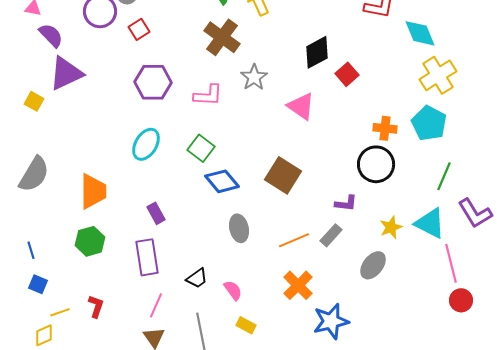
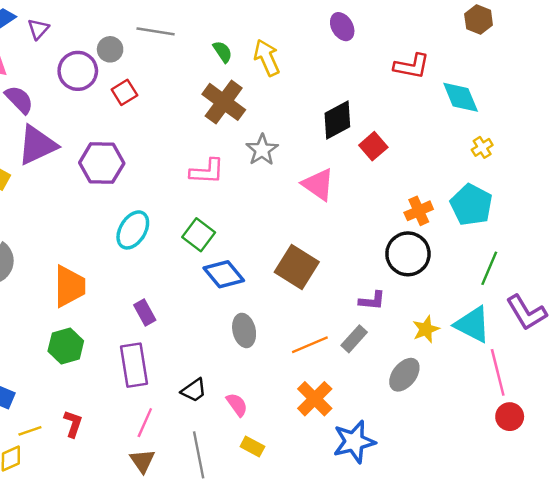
yellow cross: (438, 75) -> (482, 147), size x0.5
purple hexagon: (153, 82) -> (102, 163), moved
orange cross: (385, 128) -> (419, 211), turned -30

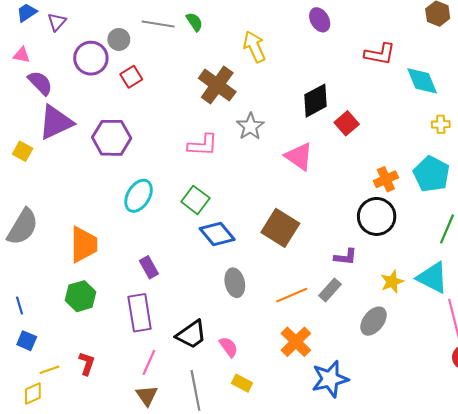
green semicircle: (223, 52) -> (194, 22), moved
yellow cross: (482, 147) -> (441, 124), turned 30
black trapezoid: (194, 390) -> (191, 334), size x1.4

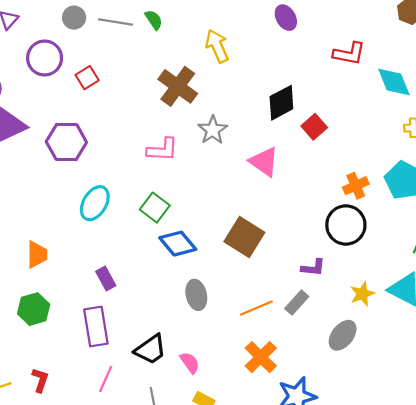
gray circle: (119, 39) -> (74, 18), moved
orange trapezoid: (84, 244) -> (37, 254), size x0.7

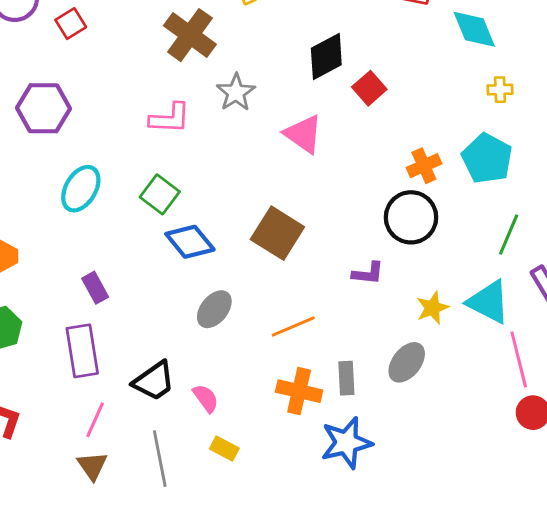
gray ellipse: (196, 295) -> (214, 309), turned 52
gray rectangle: (297, 303) -> (346, 378), moved, turned -45
orange cross: (261, 357) -> (299, 391), turned -32

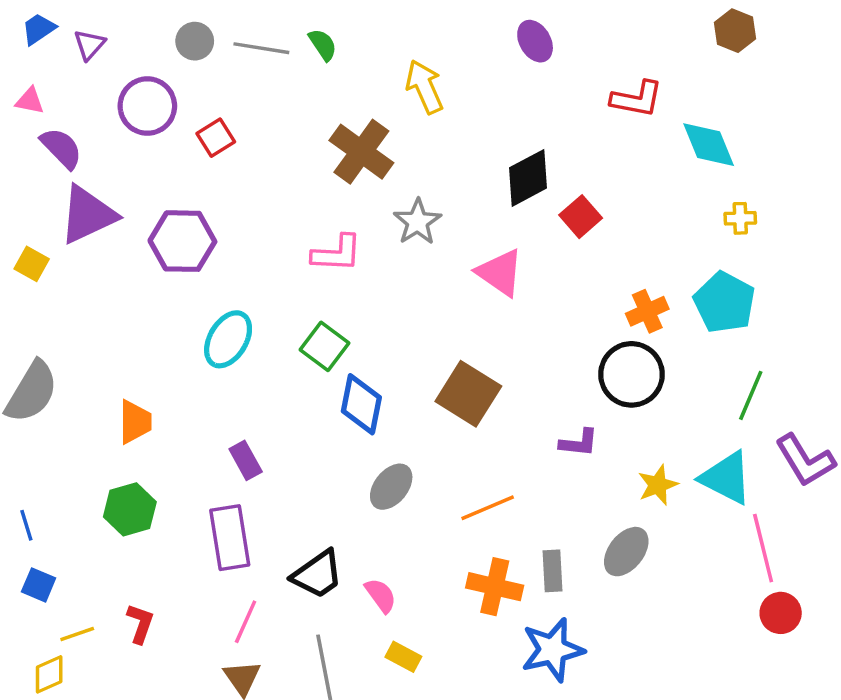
blue diamond: (190, 242) -> (361, 404), turned 51

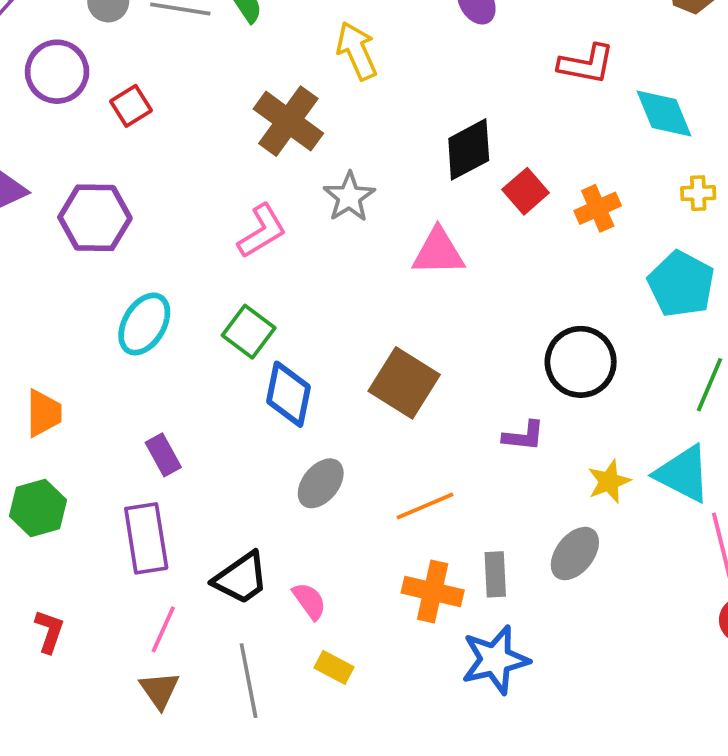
pink L-shape: (337, 253) -> (262, 231), turned -34
pink triangle: (500, 273) -> (438, 252), turned -36
orange cross: (647, 311) -> (598, 208), moved

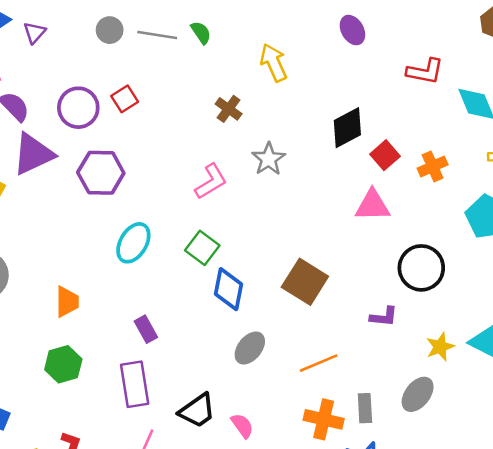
purple circle: (57, 72) -> (78, 108), moved
brown cross: (288, 121) -> (229, 109), size x0.6
pink triangle: (438, 252) -> (372, 205), moved

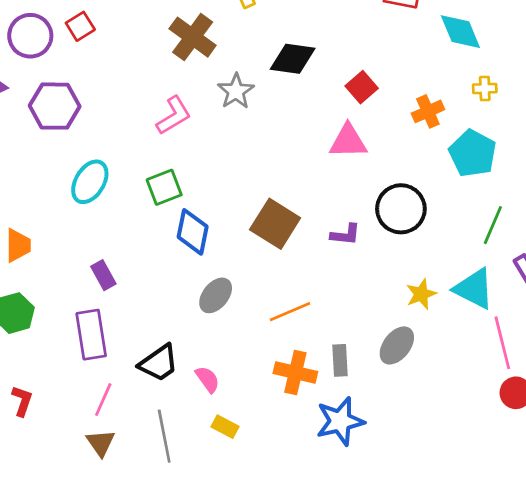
brown cross: (229, 109) -> (193, 37), size x1.6
black diamond: (347, 128) -> (293, 59), moved, turned 36
orange cross: (433, 166) -> (428, 111), moved
green square: (202, 248) -> (164, 187), turned 32
purple L-shape: (384, 317) -> (345, 235), moved

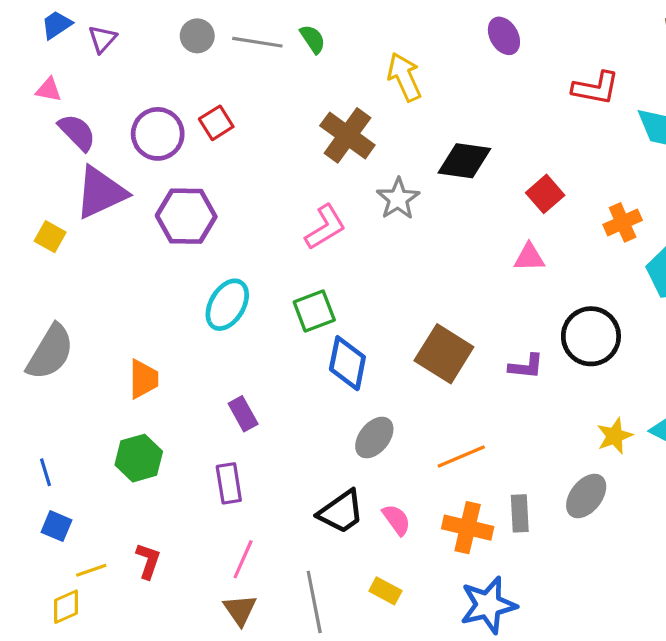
pink triangle: (348, 141) -> (529, 257), size x0.7
purple rectangle: (91, 335) -> (229, 483), size x0.7
black trapezoid: (159, 363) -> (341, 512), moved
pink semicircle: (207, 379) -> (396, 520), moved
blue star: (340, 421) -> (488, 605), moved

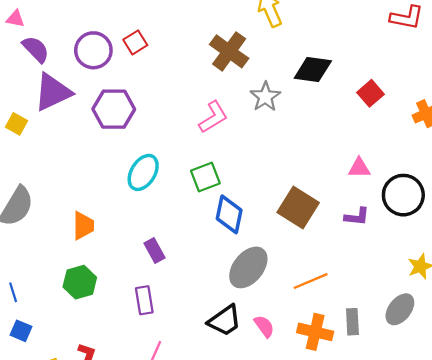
pink triangle: (529, 257) -> (359, 168), moved
gray ellipse: (374, 437) -> (248, 267), size x1.4

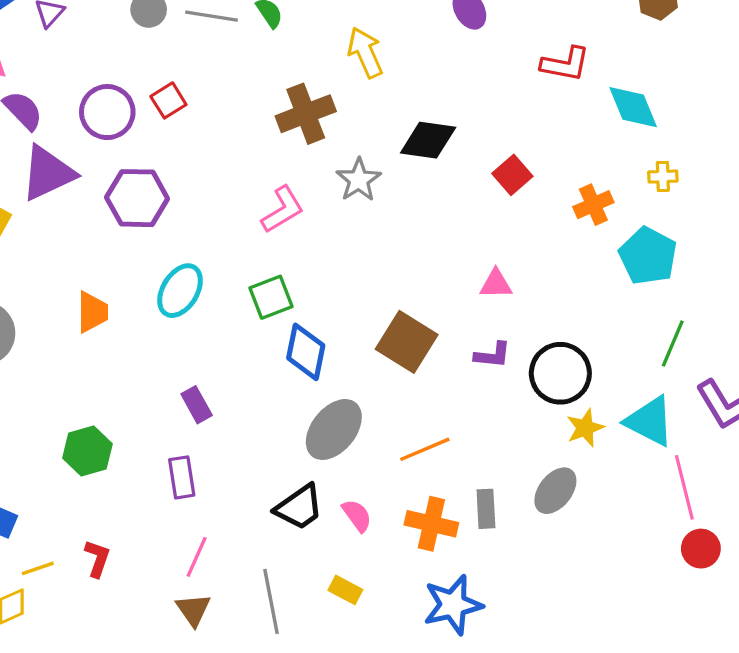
brown cross: (229, 51) -> (306, 114), turned 33
black circle: (403, 195) -> (560, 373), moved
orange trapezoid: (83, 226) -> (92, 312), moved

